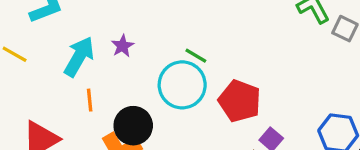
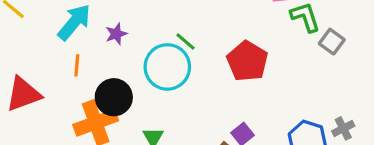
purple star: (123, 46) -> (116, 34), moved
red pentagon: (240, 101) -> (247, 61), moved

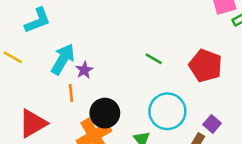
purple star: (116, 34) -> (84, 70), moved
cyan circle: (167, 67) -> (167, 111), moved

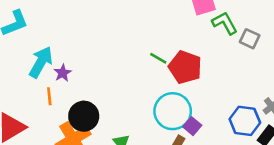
green line: (154, 59) -> (158, 58), moved
cyan circle: (167, 111) -> (173, 111), moved

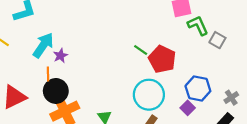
black circle: (84, 116) -> (56, 91), moved
blue hexagon: (245, 121) -> (198, 88), moved
purple square: (192, 126) -> (188, 108), moved

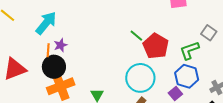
green L-shape: (198, 25) -> (189, 50), moved, turned -90
purple star: (61, 56) -> (61, 45), moved

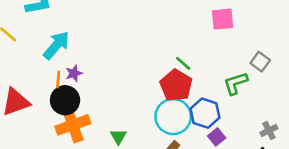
green line: (136, 36) -> (183, 63), moved
red pentagon: (156, 46) -> (176, 85), moved
blue hexagon: (187, 76) -> (205, 113), moved

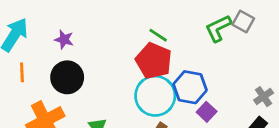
purple star: (74, 73) -> (64, 39), moved, turned -30
green L-shape: (235, 83) -> (218, 28), moved
black circle: (65, 100) -> (67, 77), moved

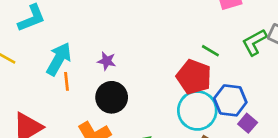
green line: (158, 35) -> (210, 51), moved
orange line: (22, 72) -> (66, 81), moved

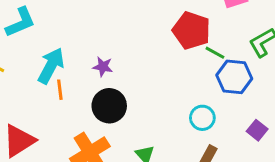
red pentagon: (194, 77) -> (191, 30), moved
blue hexagon: (230, 100) -> (234, 77), moved
cyan circle: (197, 110) -> (202, 118), size x0.6

